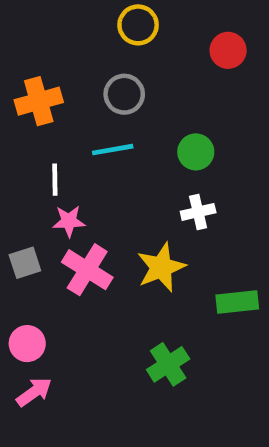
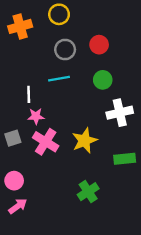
yellow circle: (138, 25) -> (59, 14), moved
red circle: (228, 50) -> (99, 45), moved
orange cross: (39, 101) -> (20, 26), moved
white cross: (198, 212) -> (120, 113), moved, size x1.5

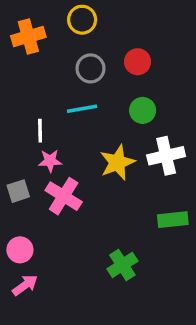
yellow star: (84, 141) -> (117, 162), moved

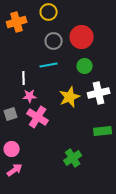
red circle: (138, 62) -> (82, 37), size x1.5

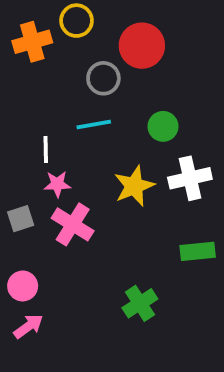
yellow circle: (49, 12) -> (76, 21), moved
red circle: (82, 37) -> (142, 46), moved

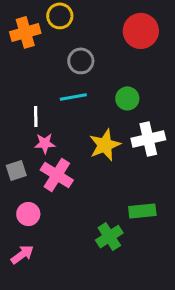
red circle: (142, 46) -> (141, 31), moved
green rectangle: (198, 251) -> (142, 211), moved
pink circle: (23, 286) -> (28, 214), moved

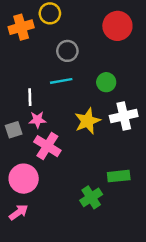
gray square: (16, 171) -> (14, 130), moved
pink circle: (28, 214) -> (24, 179), size x1.5

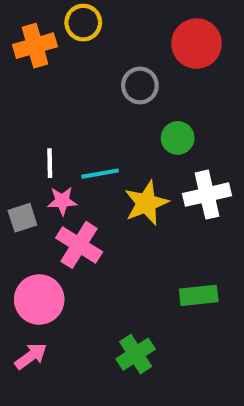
gray circle: (67, 51) -> (140, 85), moved
cyan line: (61, 81) -> (100, 174), moved
green cross: (91, 197) -> (136, 354), moved

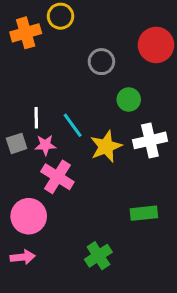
red circle: (197, 44) -> (156, 45), moved
cyan line: (100, 174) -> (73, 125), turned 64
gray square: (22, 218) -> (17, 143), moved
pink arrow: (31, 356) -> (23, 257), turned 30

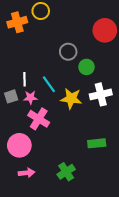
gray circle: (101, 62) -> (68, 52), moved
yellow star: (106, 146) -> (71, 98), turned 30
pink arrow: (23, 257) -> (26, 173), moved

